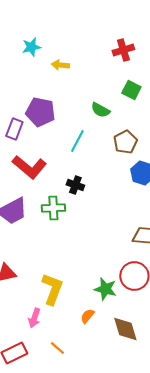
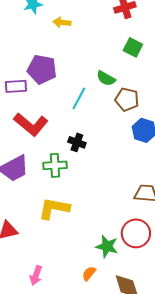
green semicircle: (100, 110) -> (106, 78), moved
purple rectangle: (14, 129) -> (16, 86), turned 65
brown pentagon: (125, 142) -> (127, 99), turned -30
yellow L-shape: (52, 289) -> (54, 208), moved, turned -100

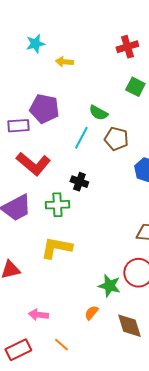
green semicircle: (106, 78) -> (98, 113), moved
brown pentagon: (127, 99) -> (116, 139), moved
pink arrow: (36, 275) -> (38, 315), turned 78

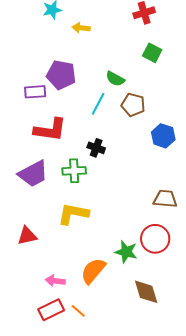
red L-shape: (33, 164) -> (50, 130), turned -32
orange semicircle: (91, 313) -> (93, 271), moved, size x1.8
red rectangle: (18, 350) -> (51, 310), moved

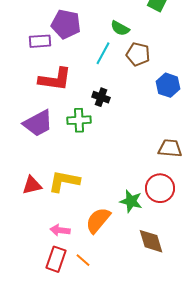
yellow L-shape: (73, 214) -> (64, 181), moved
red rectangle: (51, 310) -> (56, 259), turned -45

